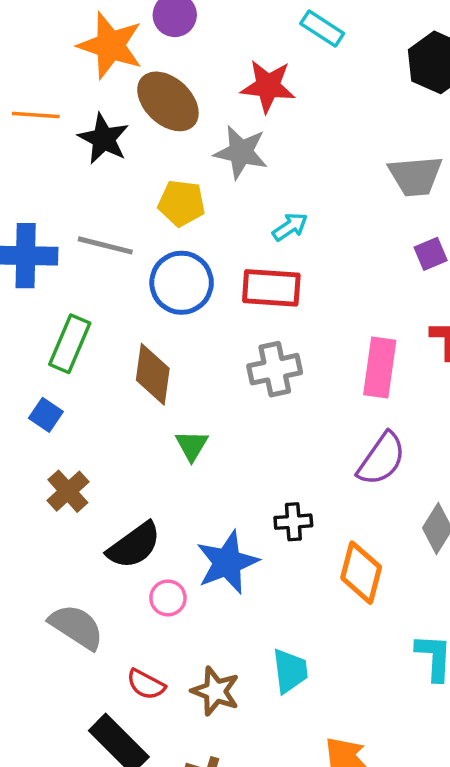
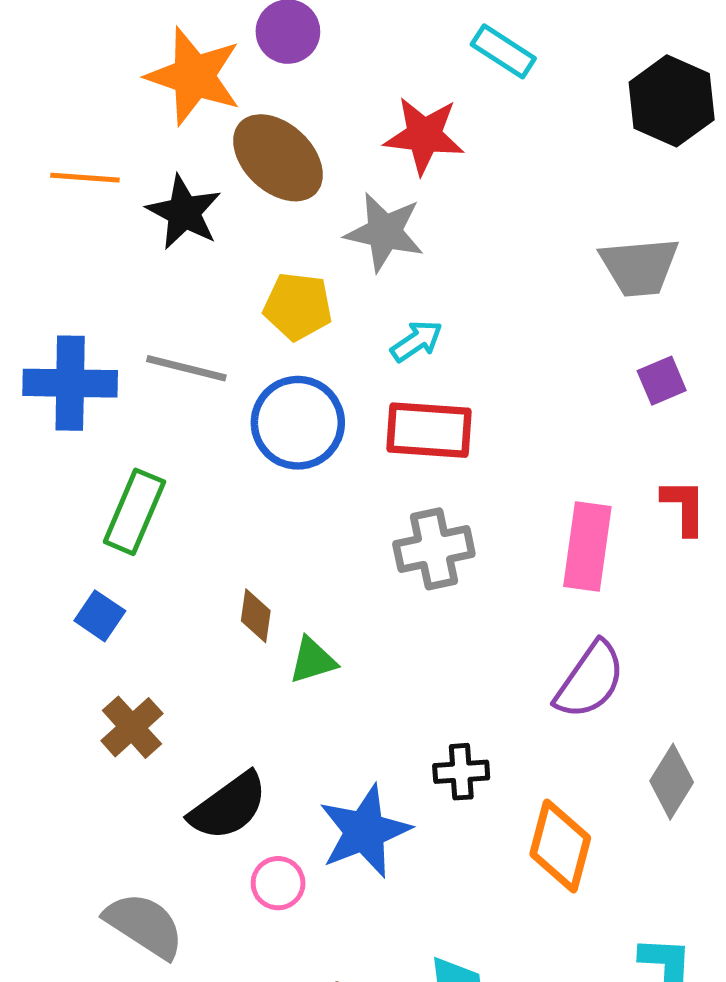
cyan arrow: (290, 227) -> (417, 341), moved
brown diamond: (153, 374) -> (256, 616), moved, size x0.6
green triangle: (192, 445) -> (313, 660), turned 42

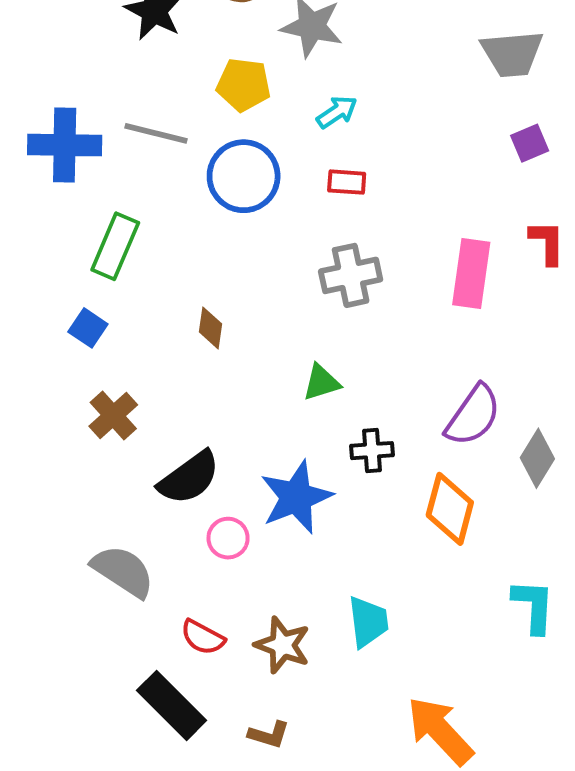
red rectangle: (429, 430) -> (347, 182), size x0.6
green triangle: (313, 660) -> (321, 382), moved
purple semicircle: (590, 680) -> (473, 416), moved

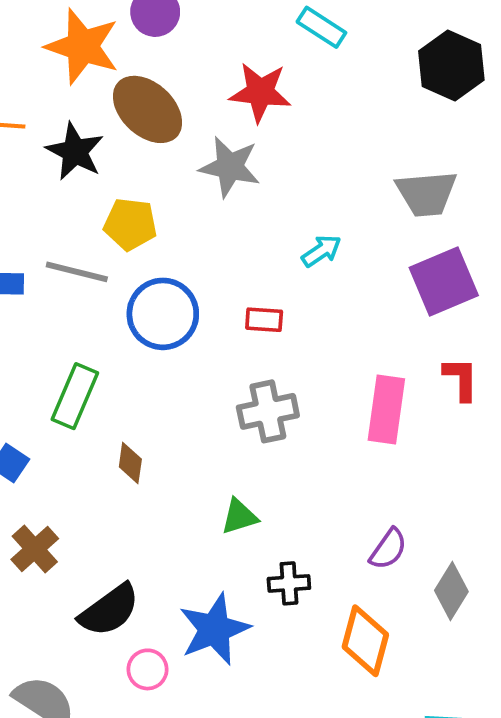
yellow pentagon: (244, 85) -> (130, 224), moved
cyan arrow: (337, 112) -> (321, 251), moved
purple square: (530, 143) -> (444, 281), size x1.8
green rectangle: (115, 246) -> (75, 396), moved
purple semicircle: (473, 416) -> (388, 549), size x0.7

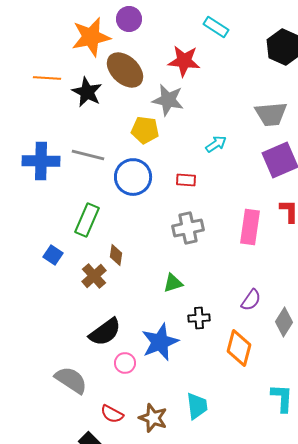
orange star: (83, 46) -> (91, 37), turned -30
yellow pentagon: (130, 224) -> (145, 130), moved
brown cross: (35, 549) -> (94, 276), moved

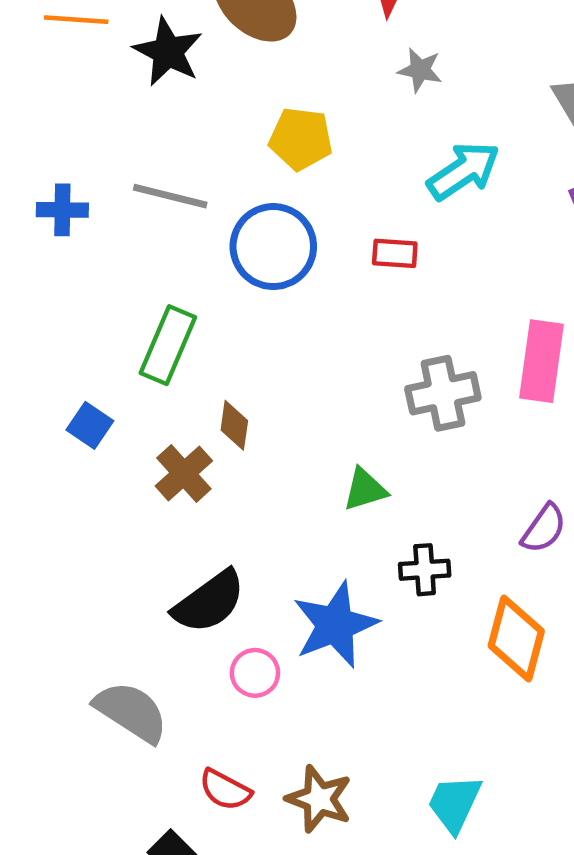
gray star: (168, 100) -> (420, 70), moved, size x0.6
cyan arrow: (216, 144) -> (464, 171), size x1.5
blue cross: (41, 161) -> (62, 210), size x0.6
gray cross: (188, 228) -> (443, 393), moved
cyan trapezoid: (197, 406) -> (454, 804), moved, turned -148

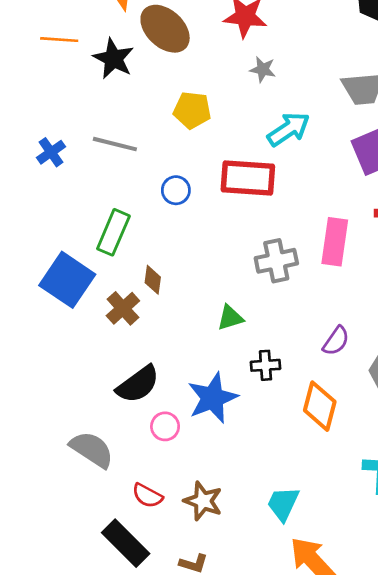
blue cross: (62, 210) -> (51, 152), turned -36
blue circle: (273, 247) -> (176, 190), moved, size x0.6
red rectangle: (395, 253) -> (248, 178), size x2.0
blue square: (90, 425) -> (67, 280), size x2.0

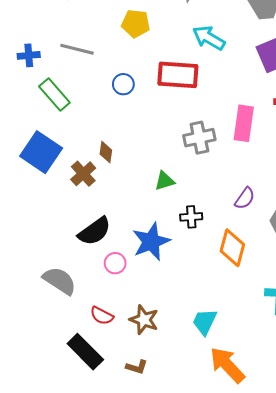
cyan arrow: (289, 129) -> (209, 38), turned -116
blue cross: (51, 152) -> (29, 55), turned 30
green rectangle: (113, 232) -> (54, 94), moved, turned -64

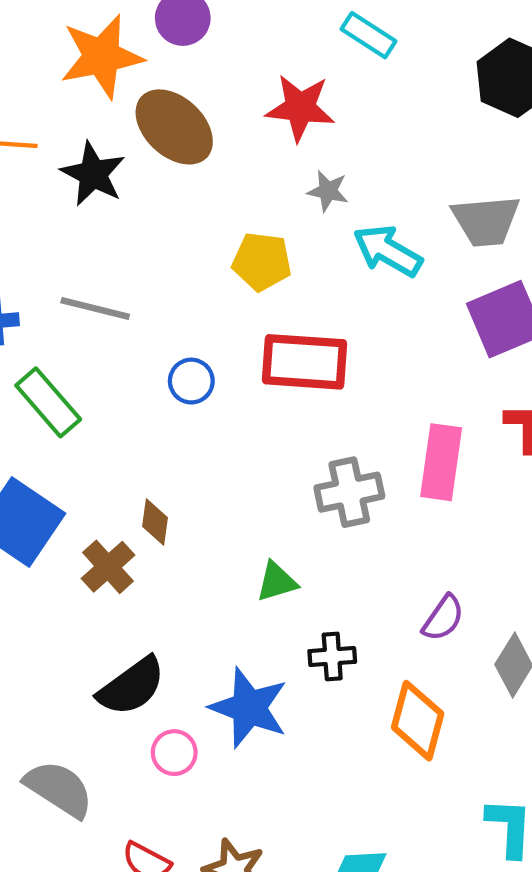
yellow pentagon: (136, 23) -> (262, 261), moved
cyan arrow: (209, 38) -> (388, 251), moved
blue star: (151, 242) -> (249, 708), turned -30

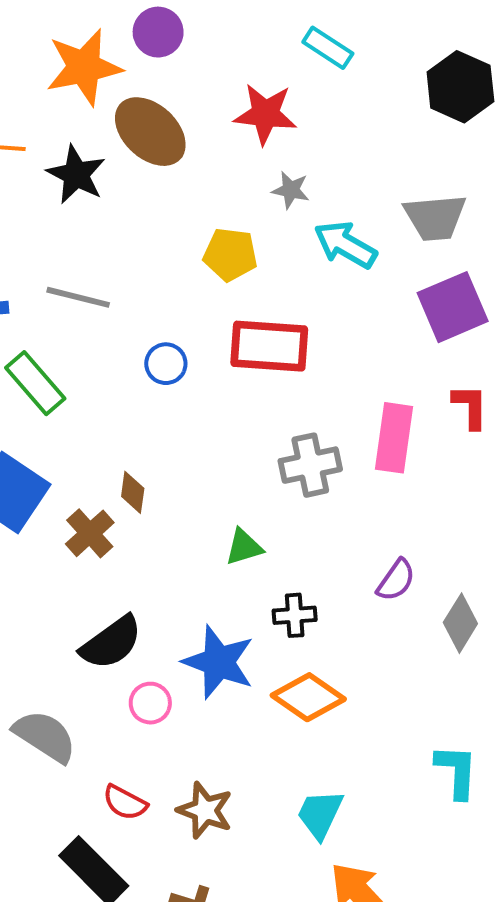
orange diamond: (418, 721) -> (308, 697), moved, turned -70

